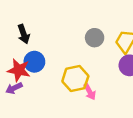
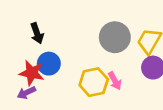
gray circle: (95, 38) -> (115, 37), size x1.5
pink arrow: (90, 92) -> (115, 81), moved

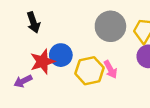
blue circle: (49, 64) -> (61, 55), moved
red star: (32, 73) -> (43, 62), moved, turned -30

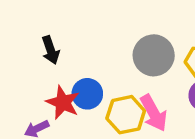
red star: (43, 62) -> (63, 103), turned -30
pink arrow: (110, 69) -> (154, 113), size x1.5

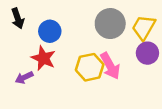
black arrow: (51, 50) -> (18, 18), moved
blue circle: (87, 94) -> (50, 31), moved

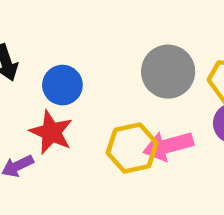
pink arrow: (110, 66) -> (168, 146), turned 104

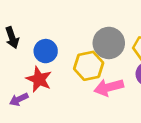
yellow hexagon: (132, 148) -> (89, 66), moved

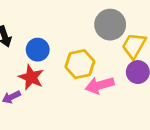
gray circle: (109, 43) -> (110, 25), moved

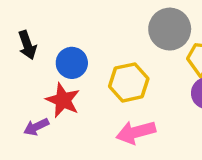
pink arrow: (100, 85) -> (136, 132), moved

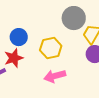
red star: (63, 100) -> (14, 58), turned 30

